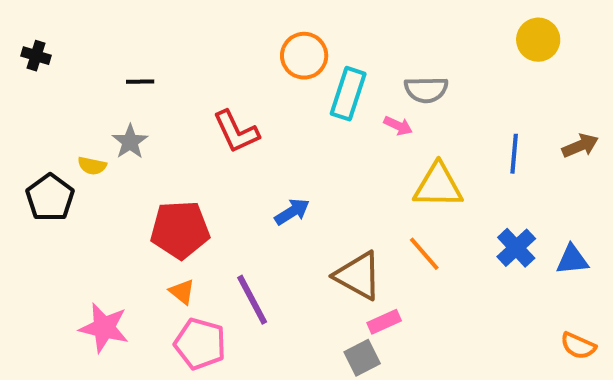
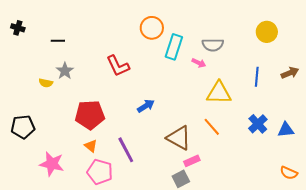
yellow circle: (538, 40) -> (267, 32), moved
black line: (140, 82) -> (58, 41), moved
black pentagon: (50, 198) -> (23, 127), moved, turned 30

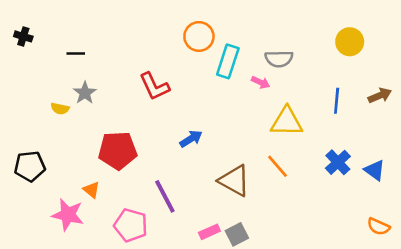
blue triangle: (286, 130) -> (375, 170), turned 42
orange triangle: (91, 146) -> (91, 190), moved
pink rectangle: (192, 161) -> (209, 232), moved

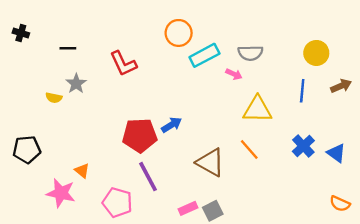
yellow circle: (350, 42) -> (316, 53), moved
cyan rectangle: (228, 61) -> (204, 55), turned 44
red L-shape: (154, 86) -> (123, 64), moved
red pentagon: (118, 151) -> (140, 135), moved

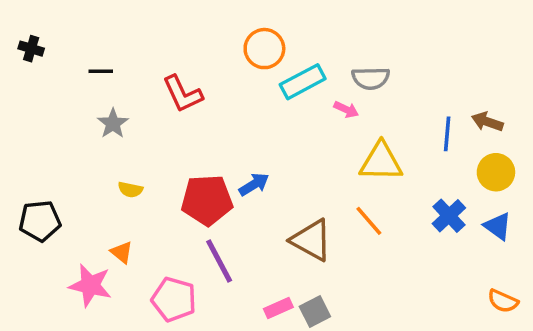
yellow circle: (316, 53) -> (496, 172), moved
brown arrow: (341, 86) -> (487, 122), moved, turned -138
yellow semicircle: (54, 98) -> (130, 190), moved

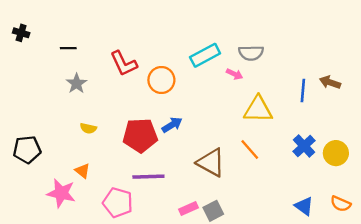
orange circle: (264, 49) -> (161, 80), moved
yellow circle: (496, 172) -> (336, 153), moved
blue triangle: (498, 226) -> (304, 206), moved
purple line: (219, 261) -> (148, 177), turned -64

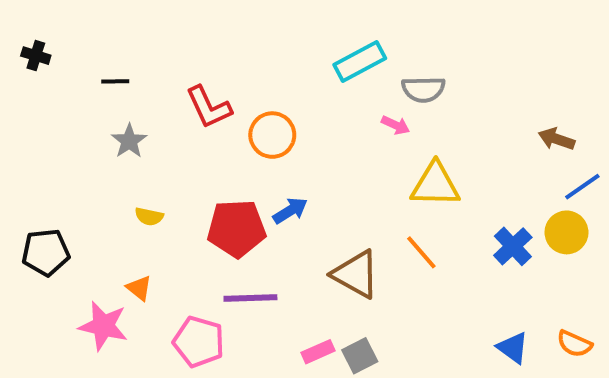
cyan rectangle: (205, 55) -> (360, 61), moved
blue line: (303, 91) -> (582, 187), moved, turned 50
yellow circle: (336, 153) -> (566, 232), moved

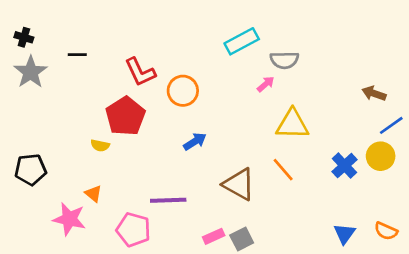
pink arrow: (396, 125) -> (266, 84), turned -66
gray star: (129, 141) -> (31, 72), moved, size x1.4
red pentagon: (237, 228) -> (125, 116), moved, turned -30
blue triangle: (513, 348) -> (345, 234), turned 30

